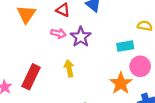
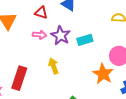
cyan rectangle: (125, 46) -> (85, 40), moved

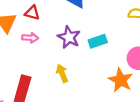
red triangle: (41, 13) -> (32, 13), moved
pink arrow: (39, 35) -> (30, 38), moved

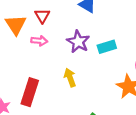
red triangle: (32, 13) -> (42, 16), turned 42

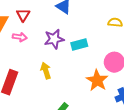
purple star: (78, 42) -> (54, 39), turned 30

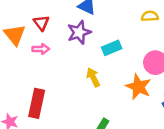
purple star: (54, 39) -> (79, 32), moved
yellow arrow: (46, 71) -> (93, 77), moved

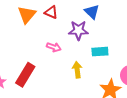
red triangle: (41, 23) -> (51, 12), turned -48
pink arrow: (41, 49) -> (54, 47), moved

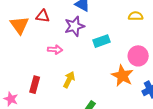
yellow arrow: (77, 70) -> (69, 80), moved, turned 49
red rectangle: (25, 75) -> (35, 85), size x0.7

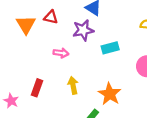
orange star: (122, 76) -> (110, 94), moved
yellow arrow: (69, 80) -> (73, 85), turned -42

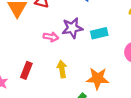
purple star: (83, 30) -> (72, 28), moved
orange star: (110, 94) -> (98, 78), turned -30

